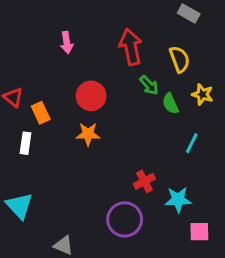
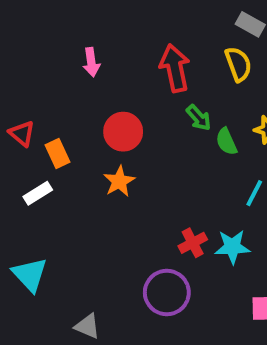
yellow semicircle: (180, 59) -> (238, 64), moved
orange star: (88, 134) -> (119, 181), turned -30
white rectangle: (25, 143) -> (38, 193), turned 50
cyan star: (178, 200) -> (232, 247), moved

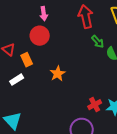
red circle: (123, 132) -> (40, 36), moved

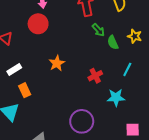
orange rectangle: (27, 60) -> (25, 90), moved
red cross: (95, 105) -> (95, 76), moved

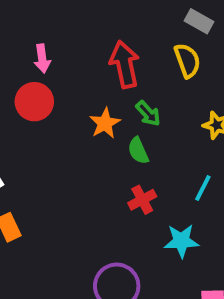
green semicircle: (113, 42) -> (138, 151), moved
orange star: (57, 63) -> (105, 123), moved

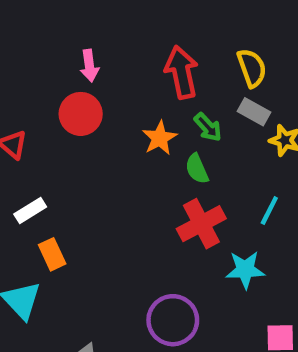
gray rectangle: (199, 21) -> (254, 112), moved
red cross: (142, 200) -> (201, 224), size x1.5

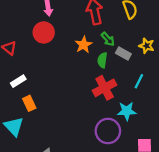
gray rectangle: (254, 112) -> (123, 53), moved
green semicircle: (197, 169) -> (102, 60), turned 32
purple circle: (173, 320) -> (108, 131), moved

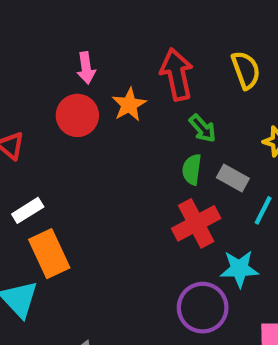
orange star: (84, 45) -> (129, 105), moved
gray rectangle: (123, 53) -> (233, 178), moved
orange rectangle: (29, 103) -> (49, 254), size x1.5

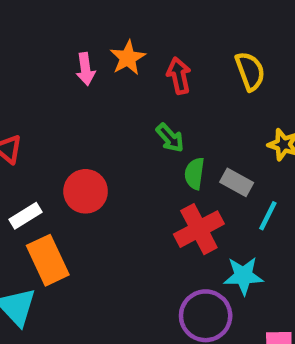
red arrow: (177, 74) -> (179, 76), size x0.7
orange star: (129, 105) -> (128, 58), moved
red circle: (77, 115) -> (86, 191), moved
green arrow: (203, 128) -> (170, 138), moved

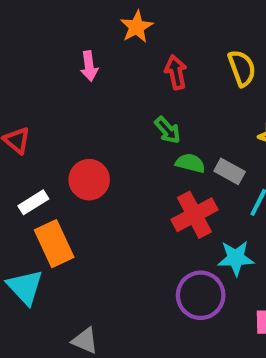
orange star: (128, 58) -> (137, 27), moved
green semicircle: (194, 173) -> (190, 163), turned 96

